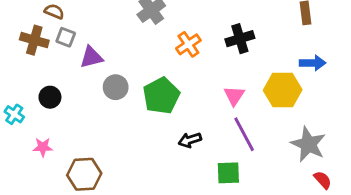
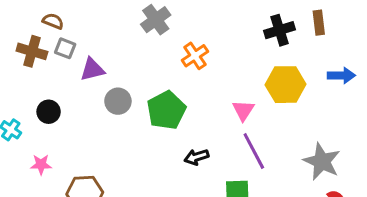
black cross: (240, 39) -> (280, 30), moved
blue arrow: (313, 63) -> (341, 75), moved
yellow hexagon: (283, 90) -> (286, 85), moved

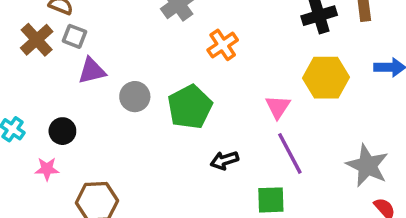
brown cross: (32, 51) -> (37, 40), turned 32
purple triangle: (92, 69) -> (92, 71), moved
black circle: (49, 112) -> (62, 131), moved

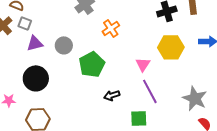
gray circle: (135, 97) -> (64, 45), moved
black circle: (62, 131) -> (36, 78), moved, size x1.6

